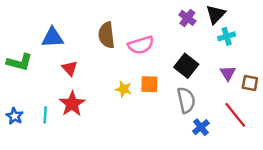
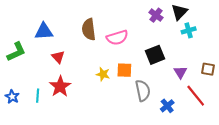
green L-shape: (19, 62) -> (16, 52), turned -40
black square: (186, 66) -> (155, 55), turned 30
purple triangle: (228, 73) -> (180, 72), moved
gray semicircle: (186, 100) -> (143, 91), moved

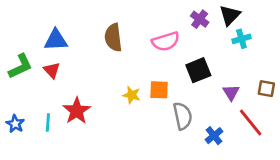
pink semicircle: (117, 38) -> (166, 41), moved
red triangle: (58, 57) -> (52, 70), moved

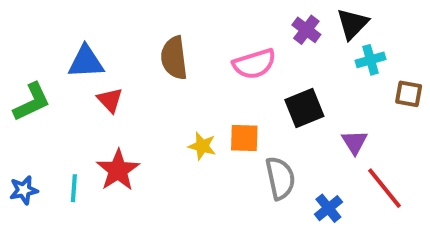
red triangle: (52, 70) -> (110, 100), moved
brown square: (266, 89) -> (409, 94), moved
blue star: (15, 124) -> (24, 190), turned 30

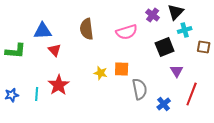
green L-shape: (32, 102) -> (16, 51), turned 30
black square: (304, 108) -> (165, 47), moved
red line: (385, 188) -> (192, 94), turned 60

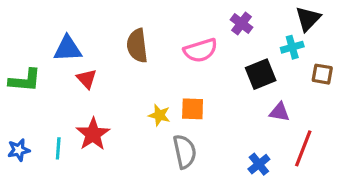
black triangle: (176, 12) -> (308, 19), moved
purple triangle: (177, 71) -> (280, 112), turned -48
gray semicircle: (140, 89) -> (185, 152), moved

